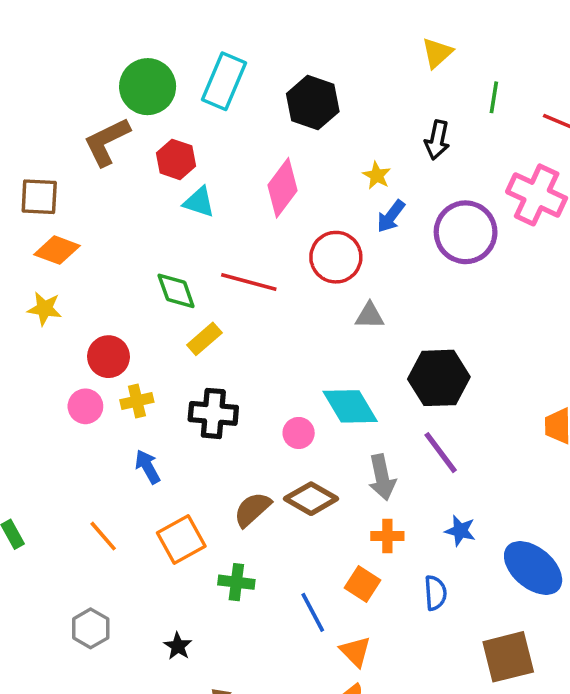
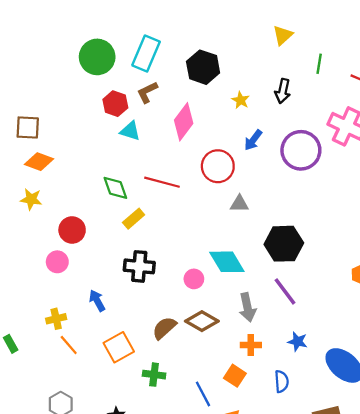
brown L-shape: (107, 142) -> (147, 92), moved, size x0.7
yellow star: (377, 175) -> (241, 100), moved
yellow cross: (137, 401) -> (56, 319), moved

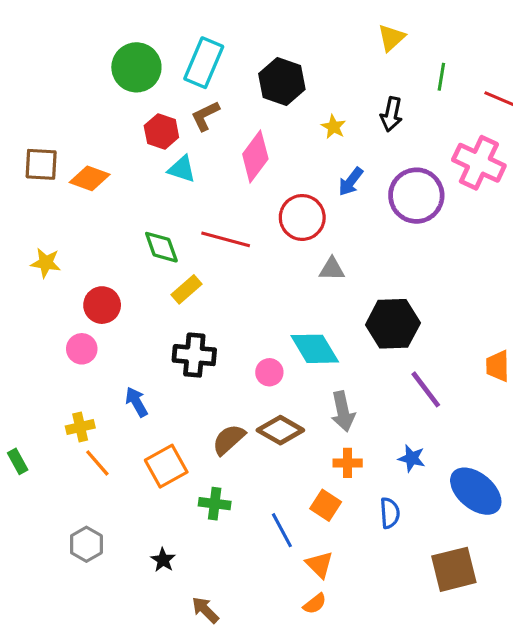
orange diamond: (39, 162) -> (90, 178), moved
purple line: (285, 291) -> (426, 389), moved

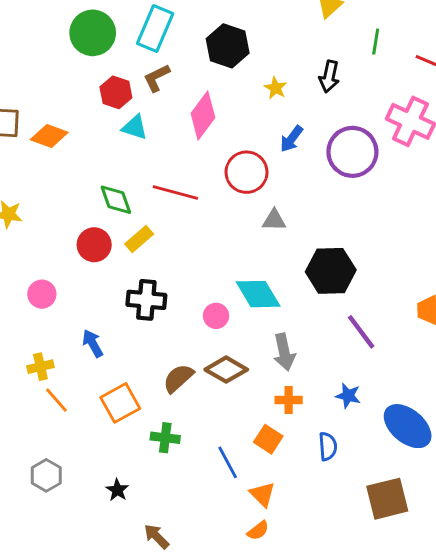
red circle: (102, 305) -> (94, 245), moved

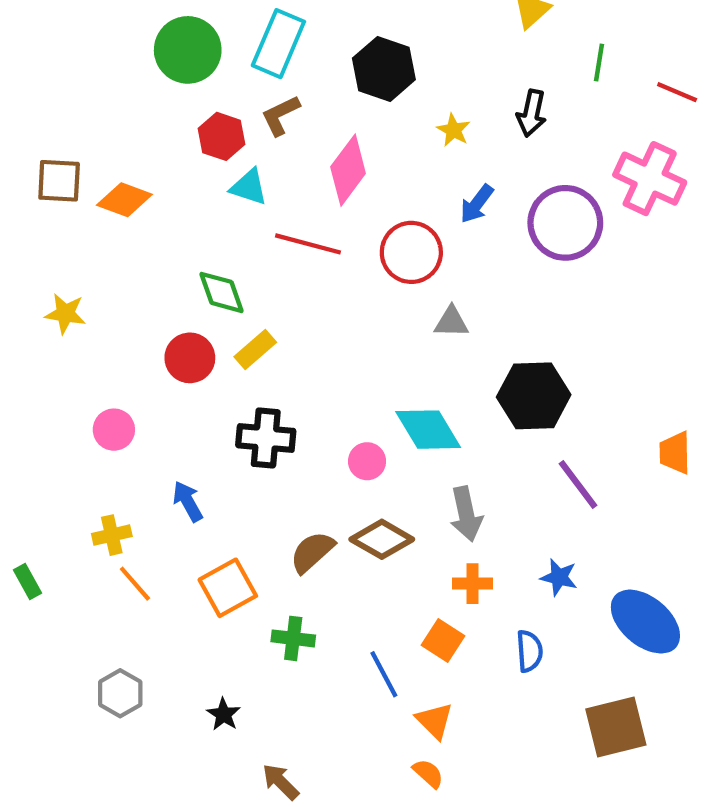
red line: (175, 192) -> (308, 244), moved
orange semicircle: (258, 531) -> (428, 773), turned -100

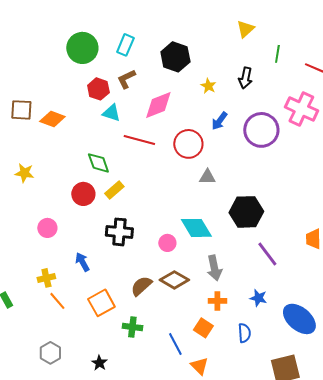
cyan rectangle: (278, 44) -> (125, 45), size x0.7
pink diamond: (348, 170) -> (158, 105), turned 32

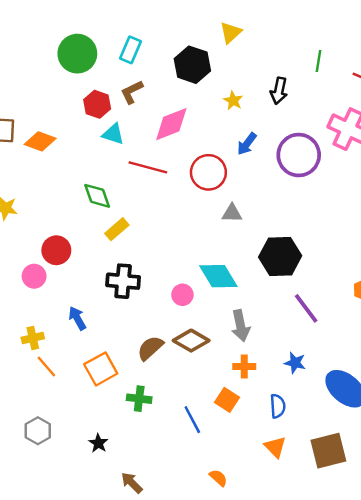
yellow triangle: (245, 29) -> (231, 33), moved
red circle: (83, 194) -> (56, 250), moved
orange triangle: (199, 366) -> (275, 447), moved

